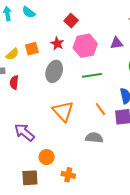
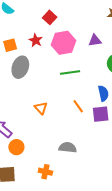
gray ellipse: (54, 71) -> (20, 67), moved
orange triangle: (63, 111) -> (41, 108), size x0.6
gray semicircle: (94, 138) -> (68, 148), moved
orange circle: (47, 157) -> (16, 147), moved

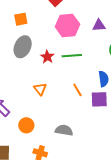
red star: (36, 40) -> (47, 57), moved
orange square: (10, 45) -> (21, 19), moved
orange circle: (16, 147) -> (26, 125), moved

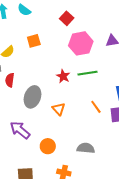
gray ellipse: (23, 47) -> (33, 97), moved

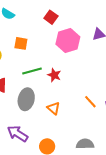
orange square: (34, 41) -> (21, 43), turned 32
green line: (87, 73) -> (32, 71), moved

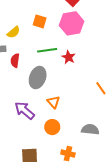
pink hexagon: (68, 41) -> (72, 23), moved
orange triangle: (54, 108) -> (53, 102), moved

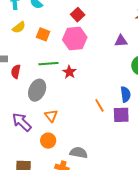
yellow semicircle: (14, 32) -> (19, 27), moved
gray semicircle: (90, 129) -> (79, 153), moved

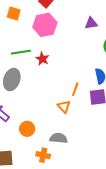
orange square: (43, 34) -> (14, 13), moved
orange line: (99, 105) -> (75, 89), turned 56
orange triangle: (51, 116) -> (64, 107), moved

